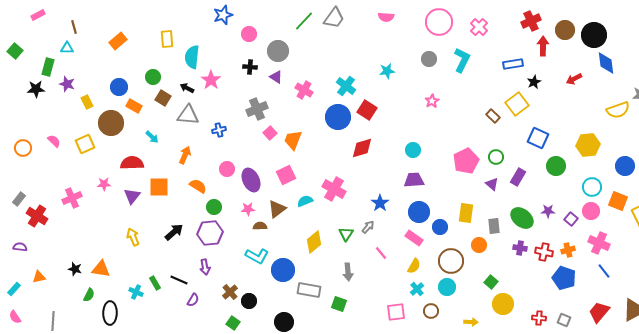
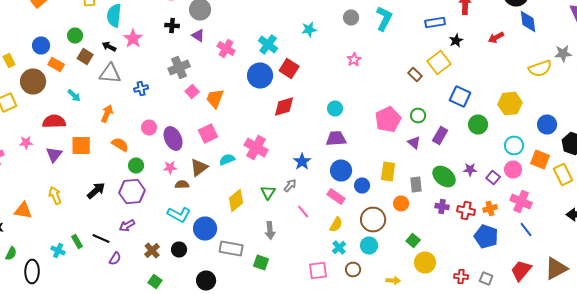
purple arrow: (205, 267) -> (127, 226), turned 70
orange triangle: (101, 269) -> (23, 210), moved
black circle: (249, 301) -> (179, 250), moved

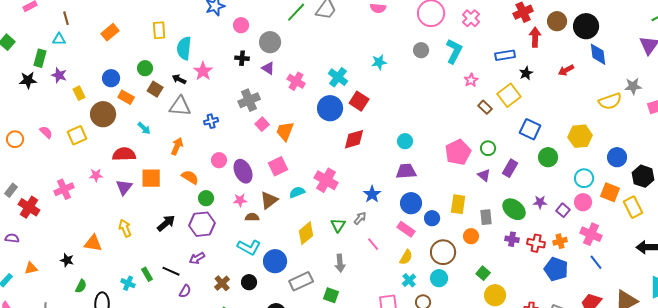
pink star: (354, 60) -> (471, 80), moved
gray rectangle: (231, 248) -> (301, 281), turned -35

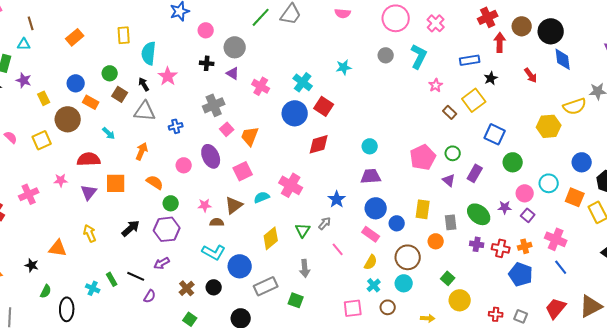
red arrow: (566, 70) -> (531, 75), turned -98
black arrow: (179, 79) -> (144, 84), turned 32
yellow hexagon: (580, 136) -> (549, 126), moved
purple ellipse: (243, 171) -> (211, 156), moved
pink circle: (583, 202) -> (525, 193), moved

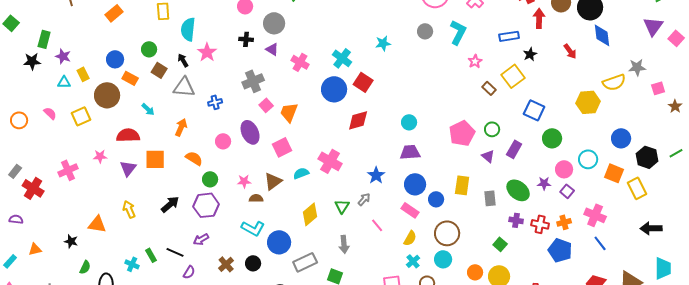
cyan triangle: (24, 44) -> (64, 82), moved
orange circle: (436, 241) -> (475, 272), moved
green square: (448, 278) -> (500, 244), moved

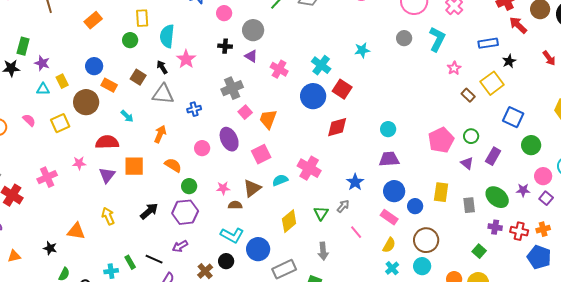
red arrow: (539, 18) -> (518, 25), turned -48
green circle: (149, 49) -> (130, 40), moved
black circle: (253, 263) -> (226, 261), moved
cyan cross: (132, 264) -> (111, 271), turned -32

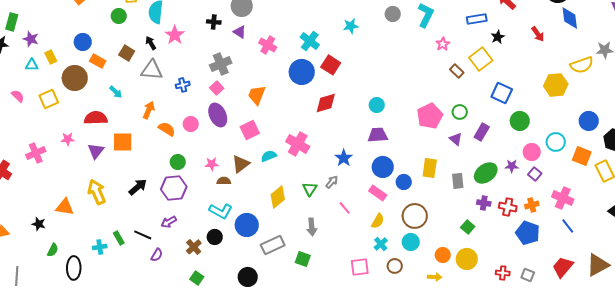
pink square: (245, 112) -> (217, 88), moved
orange semicircle: (173, 165) -> (167, 129), moved
green ellipse: (497, 197) -> (486, 173), turned -75
yellow arrow: (108, 216) -> (97, 192), size x1.4

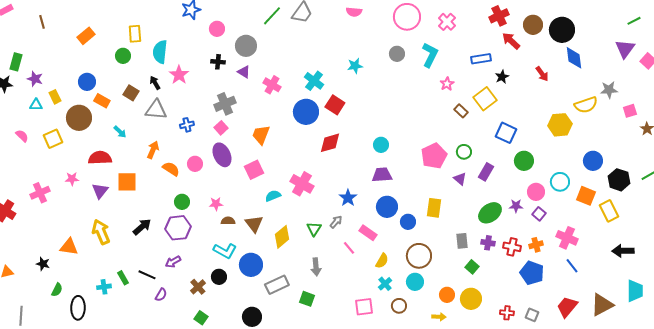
brown triangle: (241, 164) -> (254, 224), moved, turned -30
gray rectangle: (458, 181) -> (462, 241), moved
pink rectangle: (378, 193) -> (368, 233), moved

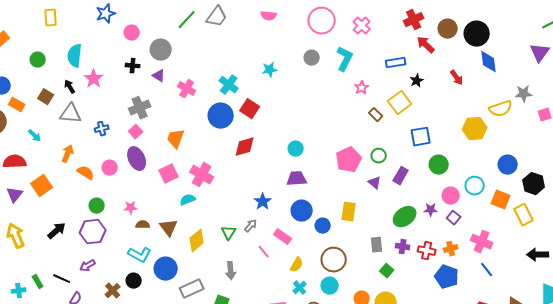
yellow rectangle: (135, 34) -> (51, 18), moved
blue square: (506, 133) -> (421, 137), turned -35
orange square: (127, 182) -> (42, 186), turned -35
pink cross: (302, 184) -> (202, 175), moved

